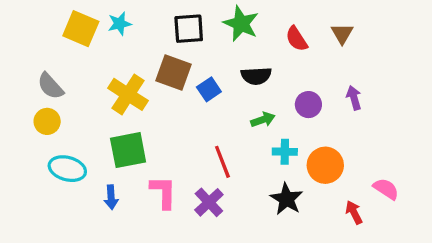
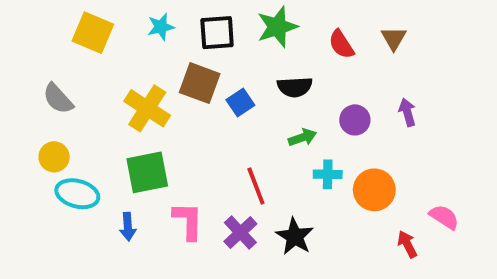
cyan star: (120, 24) -> (161, 27), moved
green star: (241, 24) -> (277, 27), turned 30
yellow circle: (47, 121) -> (54, 157), moved
black star: (286, 199) -> (295, 236), moved

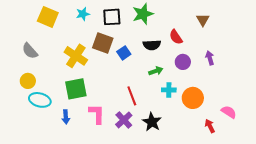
red semicircle: (341, 44) -> (176, 37), moved

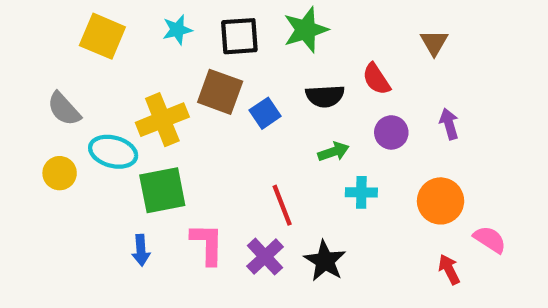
yellow cross: (76, 56) -> (162, 120), turned 35
orange circle: (193, 98) -> (441, 201), moved
cyan ellipse: (40, 100) -> (113, 152), moved

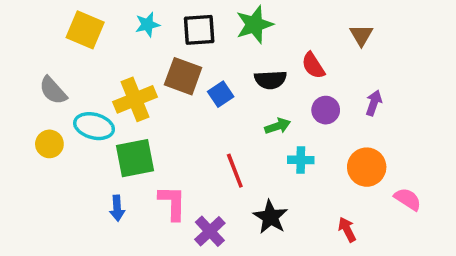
purple arrow: (449, 124) -> (374, 103), turned 35
purple cross: (265, 257) -> (210, 231), moved
red arrow: (449, 269) -> (347, 229), moved

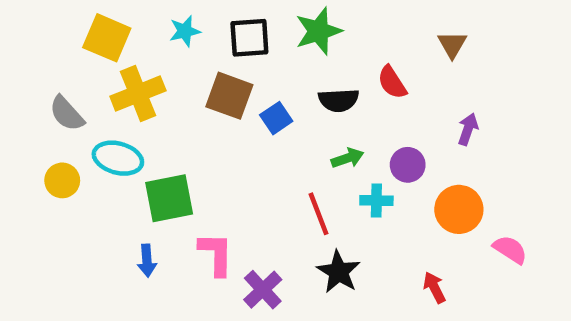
yellow cross: (135, 99) -> (138, 94), moved
purple circle: (326, 110) -> (408, 165), moved
red line: (235, 171) -> (319, 214), moved

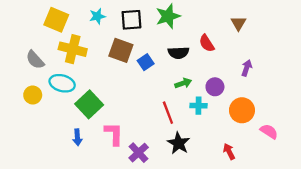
yellow cross: (138, 94) -> (73, 49), turned 36
green square: (169, 198) -> (89, 104), turned -32

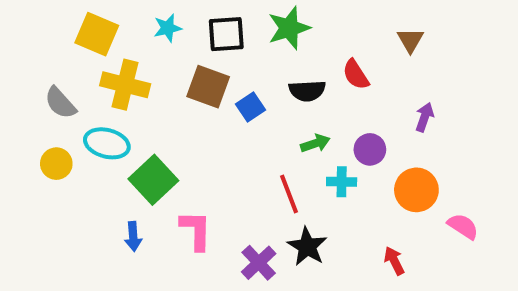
purple cross: (139, 153) -> (259, 263), moved

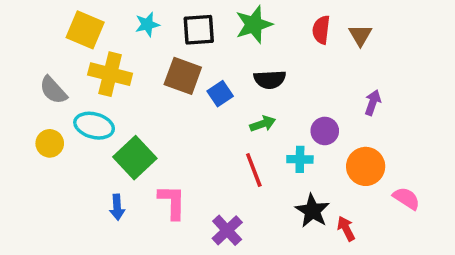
red semicircle: (356, 75) -> (321, 30), moved, turned 40
green arrow: (315, 143) -> (263, 124), moved
black star: (307, 247) -> (312, 211), moved

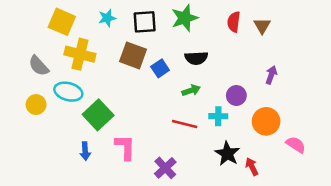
red line: (254, 170) -> (185, 124), turned -55

